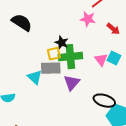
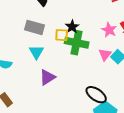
pink star: (88, 19) -> (109, 30), moved
gray rectangle: (51, 68) -> (35, 27), moved
purple triangle: (72, 83) -> (47, 77), moved

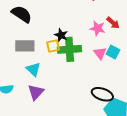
purple triangle: (47, 77) -> (36, 92), moved

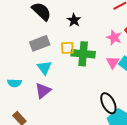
black star: (61, 35) -> (74, 20), moved
gray rectangle: (25, 46) -> (40, 43), turned -30
black ellipse: (102, 94) -> (108, 103), turned 35

